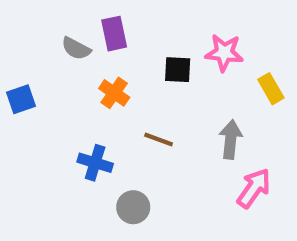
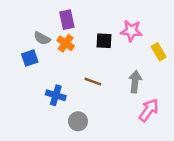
gray semicircle: (76, 48) -> (42, 38), moved
orange cross: (114, 93) -> (66, 43), moved
blue square: (21, 99) -> (30, 58), moved

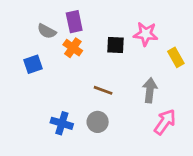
gray semicircle: (42, 38) -> (47, 31), moved
blue cross: (56, 95) -> (62, 123), moved
gray circle: (78, 121) -> (98, 122), moved

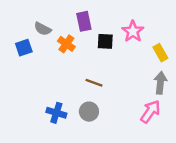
purple rectangle: (74, 22) -> (84, 21), moved
pink star: (146, 34) -> (133, 31), turned 30
blue square: (33, 64) -> (24, 48), moved
gray arrow: (150, 90) -> (160, 83), moved

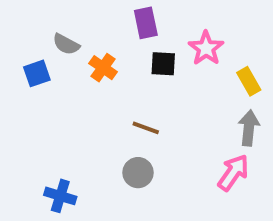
purple rectangle: (84, 21) -> (146, 23), moved
blue cross: (56, 113) -> (60, 196), moved

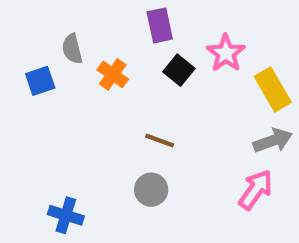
gray semicircle: (66, 44) -> (72, 49), turned 48
black square: (163, 64) -> (179, 70), turned 36
yellow rectangle: (249, 81) -> (273, 89), size x1.4
gray arrow: (249, 128) -> (273, 141), turned 64

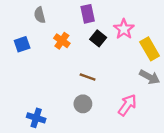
gray semicircle: (72, 49) -> (40, 15), moved
gray arrow: (273, 141) -> (150, 77), turned 48
pink arrow: (256, 190) -> (127, 105), moved

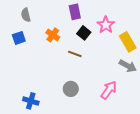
gray semicircle: (40, 15) -> (26, 15), moved
brown line: (88, 77) -> (75, 54), moved

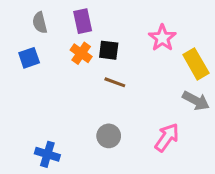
purple rectangle: (75, 12) -> (83, 21), moved
black square: (84, 33) -> (109, 50), moved, turned -32

